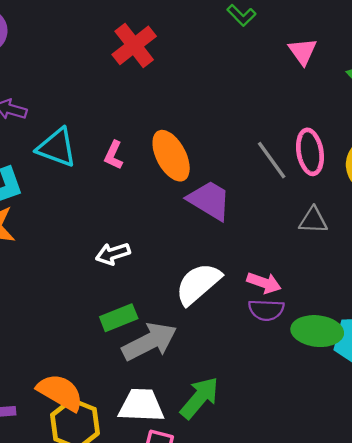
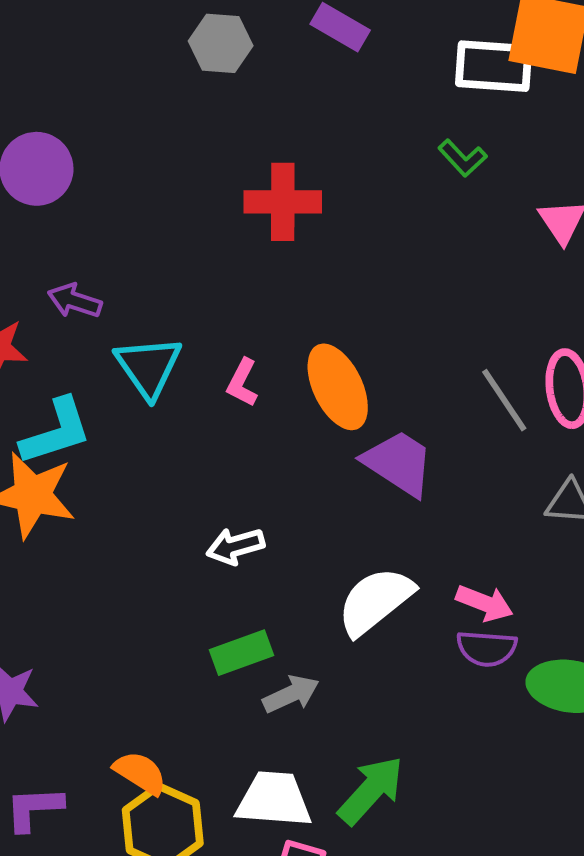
red cross: (134, 45) -> (283, 202), turned 36
cyan triangle: (57, 148) -> (148, 367), turned 33
gray arrow: (149, 342) -> (291, 694), size x0.6
orange semicircle: (60, 392) -> (140, 773), size x0.7

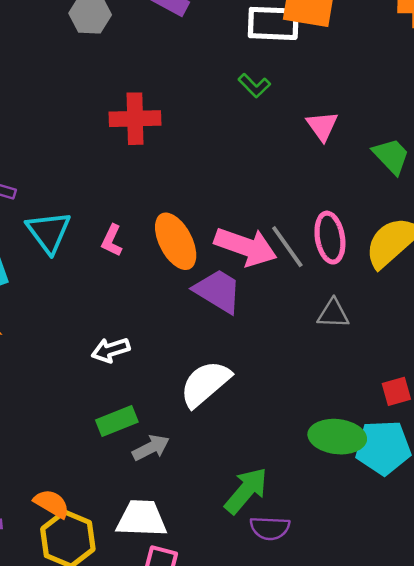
pink arrow: (485, 603) -> (246, 247), moved, size x1.6
purple semicircle: (487, 648) -> (270, 528), moved
green arrow: (371, 790) -> (246, 491), moved

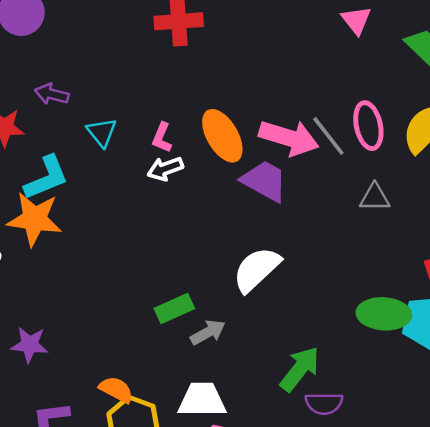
cyan triangle: (49, 232) -> (102, 132), size x0.7
white arrow: (111, 350) -> (165, 169), moved

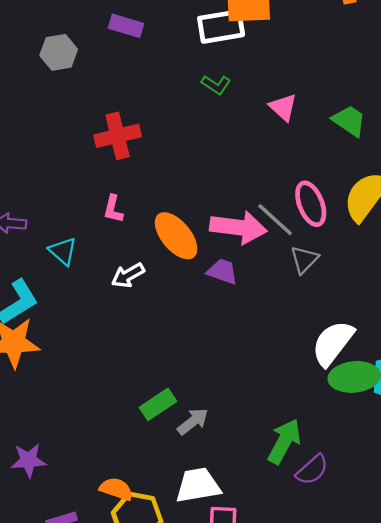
pink L-shape: (162, 138) -> (113, 209), moved
purple trapezoid: (265, 181) -> (222, 271), size x0.7
gray triangle: (375, 197) -> (304, 260), moved, turned -36
white semicircle: (257, 269) -> (333, 343), moved
purple semicircle: (324, 403) -> (312, 470), turned -32

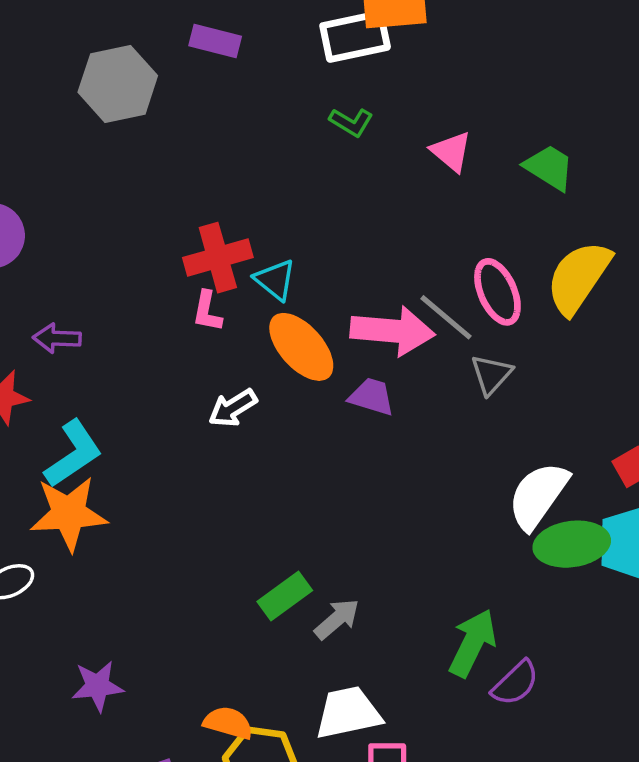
gray hexagon: (59, 52) -> (118, 84), size x1.4
red cross: (118, 136) -> (218, 258), moved
cyan triangle: (63, 251) -> (275, 280), moved

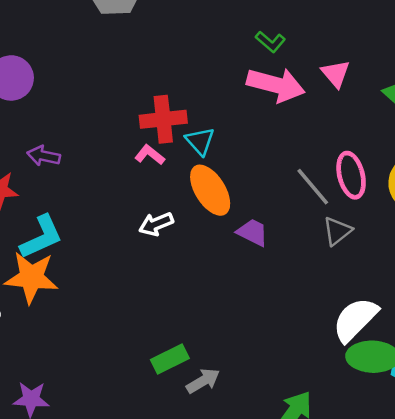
pink L-shape: (207, 311) -> (150, 155), turned 108
pink arrow: (393, 331) -> (276, 85), moved

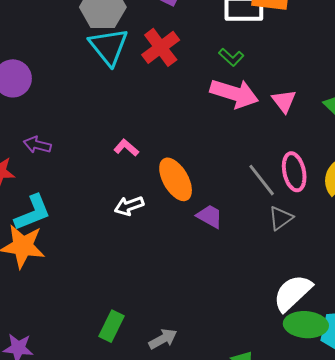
pink triangle: (336, 74) -> (284, 101), moved
red cross: (163, 119) -> (161, 47), moved, turned -33
cyan triangle: (200, 141) -> (109, 47), moved, size x1.6
green rectangle: (170, 359) -> (112, 326), moved, turned -40

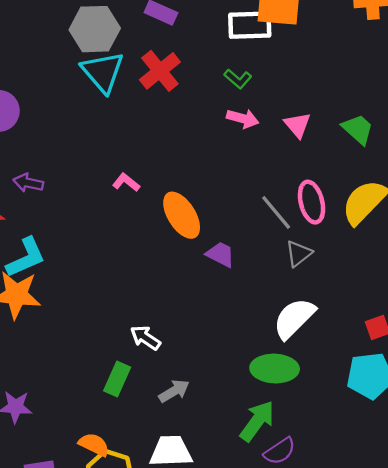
pink arrow: (234, 93) -> (243, 118), size x0.6
white arrow: (129, 206) -> (145, 338), moved, turned 56
white semicircle: (293, 293) -> (294, 318), moved
green ellipse: (306, 325) -> (275, 369), moved

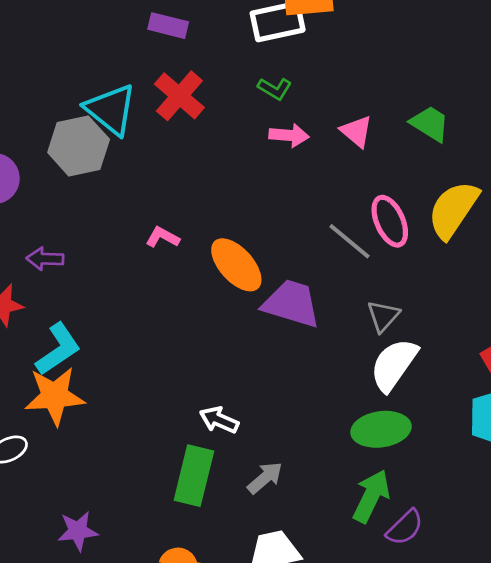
gray hexagon: (95, 29) -> (79, 146), moved
purple trapezoid: (220, 254) -> (291, 304), size x1.6
gray triangle: (299, 254) -> (383, 316), moved
green rectangle: (117, 379) -> (194, 476), size x1.4

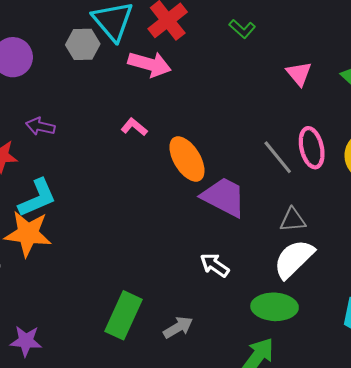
pink arrow: (289, 135) -> (150, 64), moved, size x1.4
gray hexagon: (79, 146) -> (83, 44), size x0.7
gray triangle: (383, 316) -> (293, 220), turned 32
white arrow: (219, 420) -> (215, 265), moved

